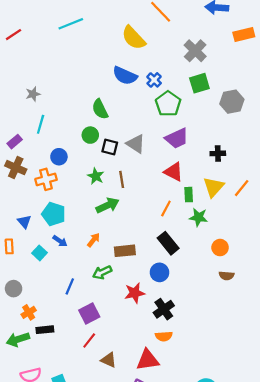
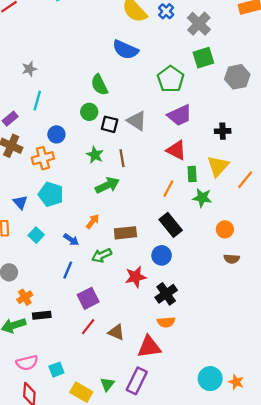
blue cross: (154, 80) -> (166, 11), moved
orange line: (242, 188) -> (245, 180), moved
blue arrow: (60, 241) -> (71, 240), moved
brown triangle: (109, 360) -> (116, 332), moved

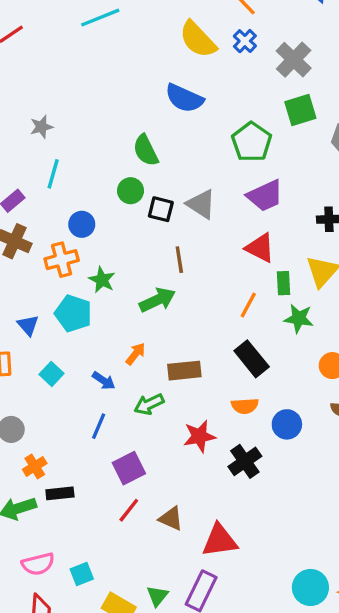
green star: (95, 155) -> (102, 280), moved
blue circle: (162, 255) -> (287, 424), moved
orange semicircle: (166, 322) -> (245, 406), moved

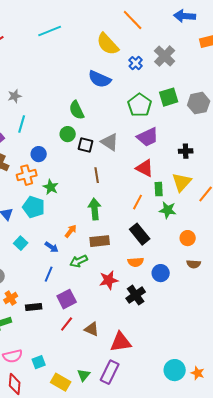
blue cross: (245, 41) -> (136, 63), moved
green square: (300, 110) -> (169, 97), moved
green arrow: (157, 300) -> (95, 209), moved, turned -70
black rectangle: (60, 493) -> (34, 307), moved

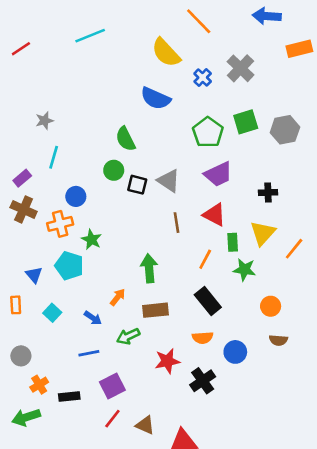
brown line: (97, 175) -> (176, 223), moved
blue line: (49, 274) -> (89, 353), turned 56

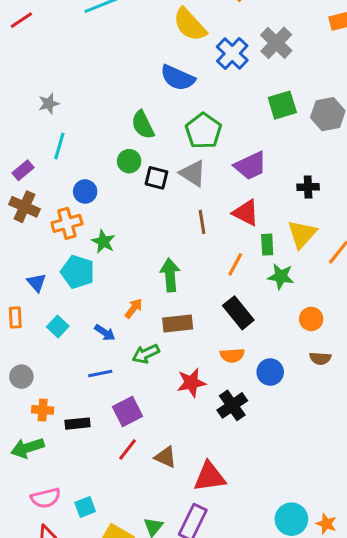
blue cross: (203, 77) -> (232, 53), size x1.5
green pentagon: (208, 132) -> (203, 131), moved
orange cross: (39, 385) -> (43, 410), turned 36

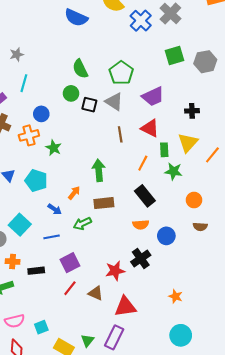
blue semicircle: (178, 78) -> (76, 18), moved
cyan pentagon: (78, 272) -> (36, 181), moved
cyan square: (58, 327) -> (20, 225), moved, size x1.5
red star: (191, 383) -> (115, 271), moved
orange star: (326, 524) -> (176, 296), moved

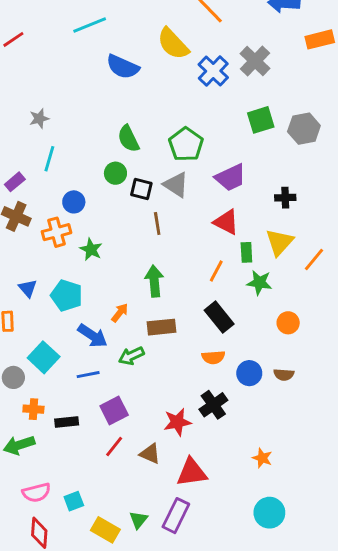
brown line: (120, 134) -> (157, 224), moved
blue arrow: (55, 209) -> (92, 336), size x1.5
brown semicircle: (200, 227) -> (284, 375), moved

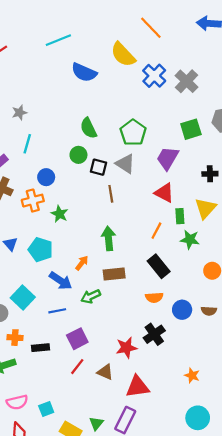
gray cross: (255, 61) -> (187, 81), moved
green square: (261, 120) -> (191, 129), moved
purple trapezoid: (231, 177) -> (168, 158), turned 145

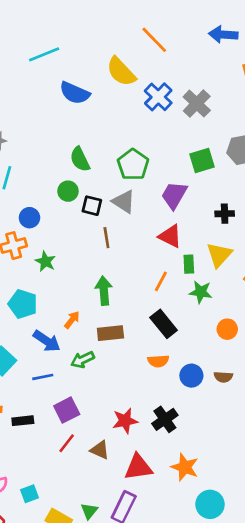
black cross: (154, 334) -> (165, 419), moved
orange star: (192, 375) -> (185, 467), moved, size x1.5

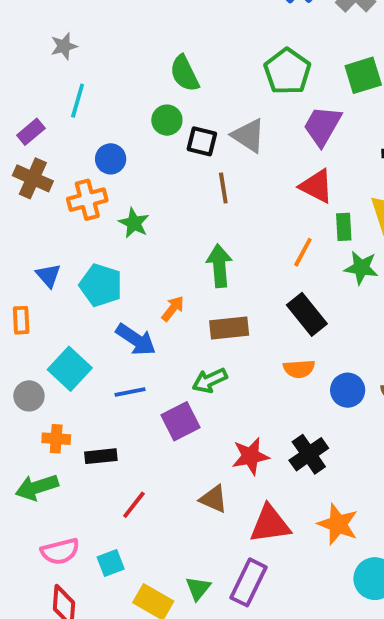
green pentagon: (133, 165) -> (287, 71), moved
green arrow: (83, 360) -> (210, 380), moved
purple square: (67, 410) -> (181, 421), moved
red line: (67, 443) -> (134, 505), moved

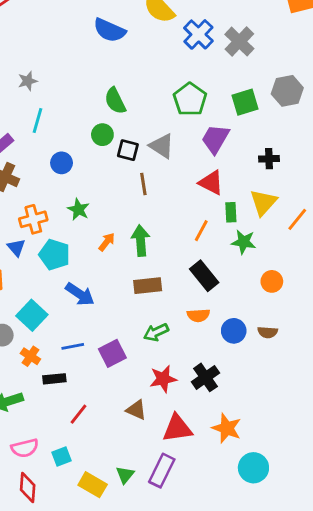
orange cross: (87, 200) -> (33, 219), moved
orange arrow: (173, 309) -> (107, 242), moved
green arrow: (210, 380) -> (156, 332), moved
blue line: (130, 392) -> (73, 346), moved
orange cross: (56, 439) -> (30, 356), moved, turned 30

